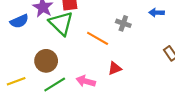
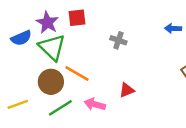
green triangle: (61, 23) -> (52, 47), moved
gray cross: (123, 23) -> (118, 40), moved
orange line: (98, 38) -> (77, 73), moved

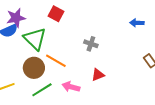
red square: (77, 18) -> (56, 14), turned 35
purple star: (47, 23) -> (16, 18), moved, turned 30
gray cross: (118, 40) -> (91, 44), moved

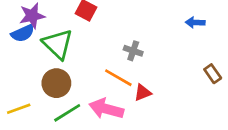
orange line: (56, 61) -> (118, 78), moved
pink arrow: (71, 87) -> (106, 109), size x1.4

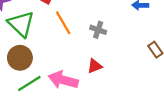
gray cross: (133, 51) -> (98, 30), moved
orange line: (118, 78) -> (63, 23), moved, turned 30

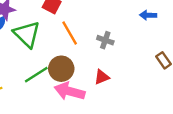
brown circle: (20, 58) -> (61, 69), moved
green line: (29, 83) -> (36, 75), moved

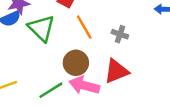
green line: (36, 75) -> (51, 90), moved
red triangle: (102, 77) -> (116, 71), size x1.6

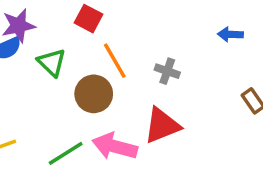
green triangle: (41, 28) -> (52, 62), size x0.7
brown circle: (76, 63) -> (94, 94), moved

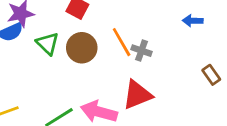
orange line: (115, 61) -> (122, 42), moved
brown circle: (94, 94) -> (82, 48), moved

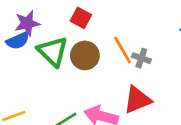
green triangle: (48, 43) -> (53, 51), size x1.4

